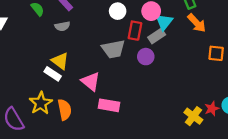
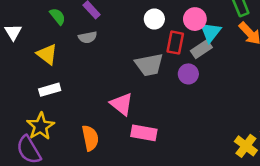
yellow triangle: (60, 61) -> (47, 54), moved
white rectangle: (53, 74) -> (50, 90), moved, turned -49
yellow star: (41, 103) -> (41, 126), moved

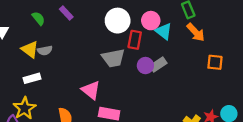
white circle: (154, 19) -> (118, 21), size x1.5
cyan triangle: (211, 32) -> (164, 31), turned -30
gray semicircle: (88, 37) -> (45, 51), moved
gray rectangle: (201, 49) -> (158, 64), moved

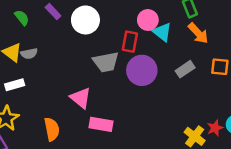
white circle: (118, 21) -> (85, 20), moved
gray rectangle: (158, 64) -> (185, 69), moved
purple circle: (145, 66) -> (142, 70), size x1.6

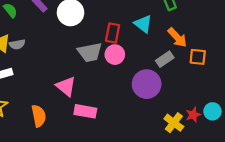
pink circle: (148, 20) -> (115, 55), moved
orange arrow: (198, 33) -> (177, 38), moved
purple circle: (142, 70) -> (147, 84), moved

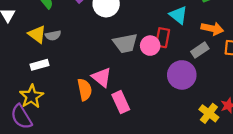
red rectangle: (113, 33) -> (163, 38), moved
orange arrow: (177, 38) -> (212, 29), turned -35
pink rectangle: (85, 111) -> (121, 102), turned 55
orange semicircle: (39, 116) -> (85, 90), moved

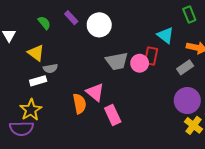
gray semicircle: (53, 35) -> (50, 68), moved
purple circle: (182, 75) -> (187, 101), moved
purple semicircle: (21, 117) -> (21, 129), turned -60

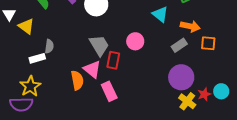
yellow triangle: (36, 53) -> (26, 26), moved
red rectangle: (151, 56) -> (113, 60), moved
gray trapezoid: (117, 61) -> (99, 45), moved, turned -110
gray semicircle: (50, 68) -> (49, 46), turned -72

